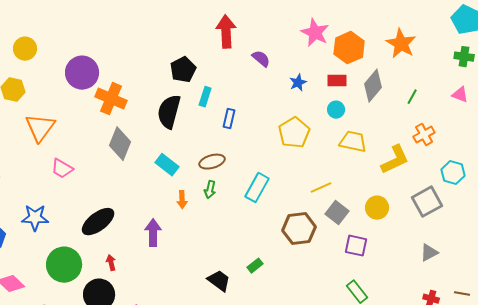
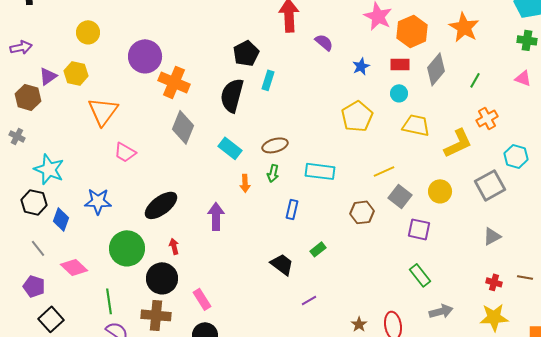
blue rectangle: (229, 119) -> (292, 209), moved
cyan rectangle: (257, 188) -> (320, 171), turned 68
brown hexagon: (299, 229) -> (362, 212), size x0.7

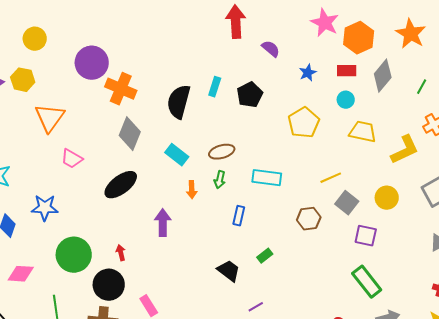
black pentagon: (246, 53) -> (250, 95), moved
black ellipse: (161, 205) -> (121, 185), moved
pink diamond: (74, 267) -> (21, 274), turned -40
green rectangle: (420, 275) -> (367, 282), size x1.4

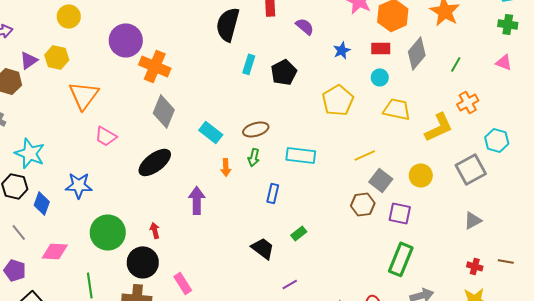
black semicircle: (179, 102) -> (228, 24), moved
brown hexagon: (309, 219) -> (363, 204), moved
green rectangle: (367, 282) -> (401, 259), turned 60

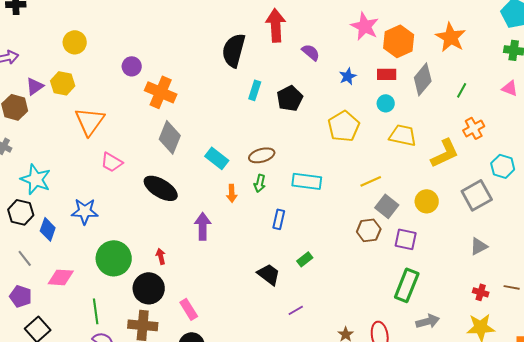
purple circle: (126, 40) -> (132, 66), size x0.6
black ellipse: (155, 162) -> (161, 188), turned 68

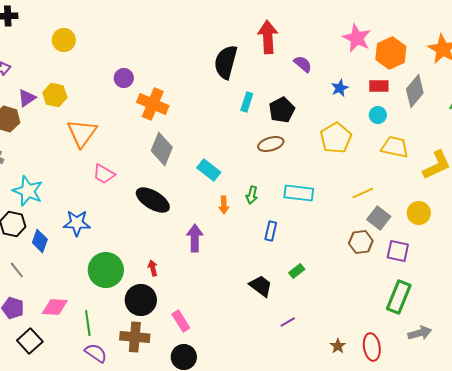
yellow circle: (75, 42) -> (64, 40), moved
brown ellipse: (262, 155) -> (271, 144), moved
pink diamond: (61, 277) -> (55, 307), moved

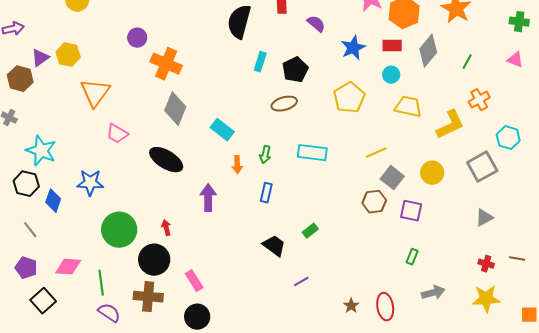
blue star: (340, 88) -> (353, 48), size x1.4
blue rectangle: (271, 231) -> (266, 193), moved
green rectangle: (399, 297) -> (412, 257), size x0.5

